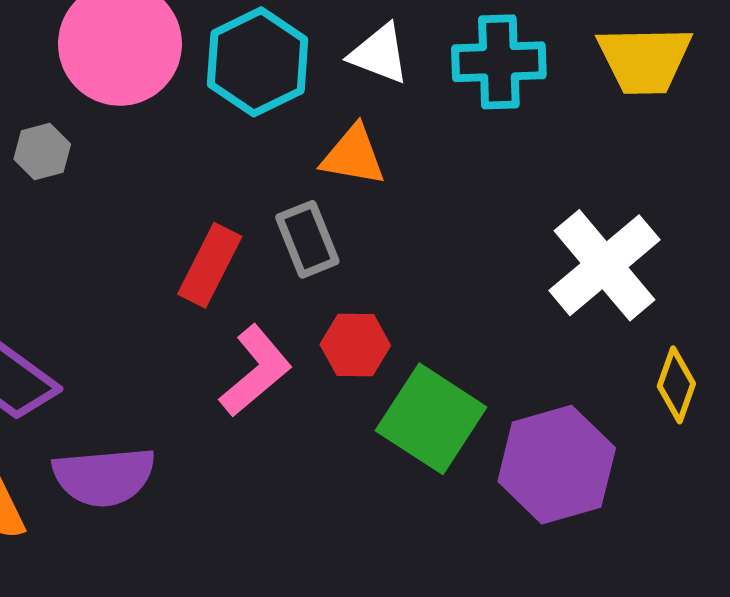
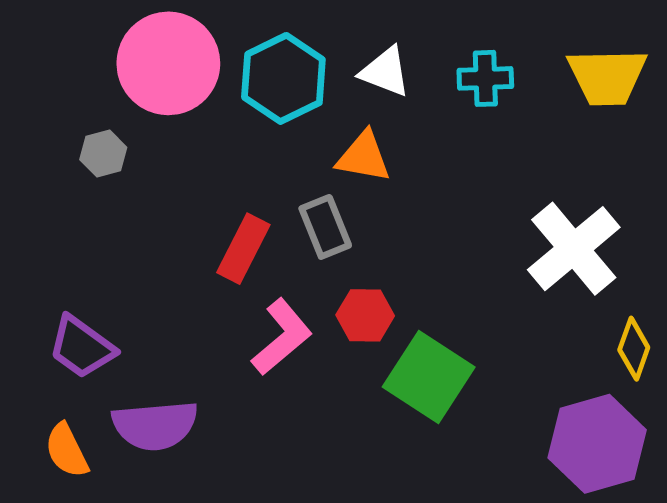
cyan cross: (499, 62) -> (485, 78), size x0.7
purple hexagon: (557, 465) -> (597, 444), moved

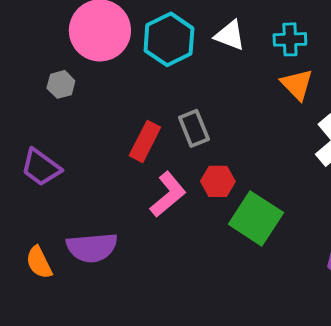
orange triangle: (364, 157) -> (297, 84), moved, turned 36
purple trapezoid: (82, 347) -> (41, 167), moved

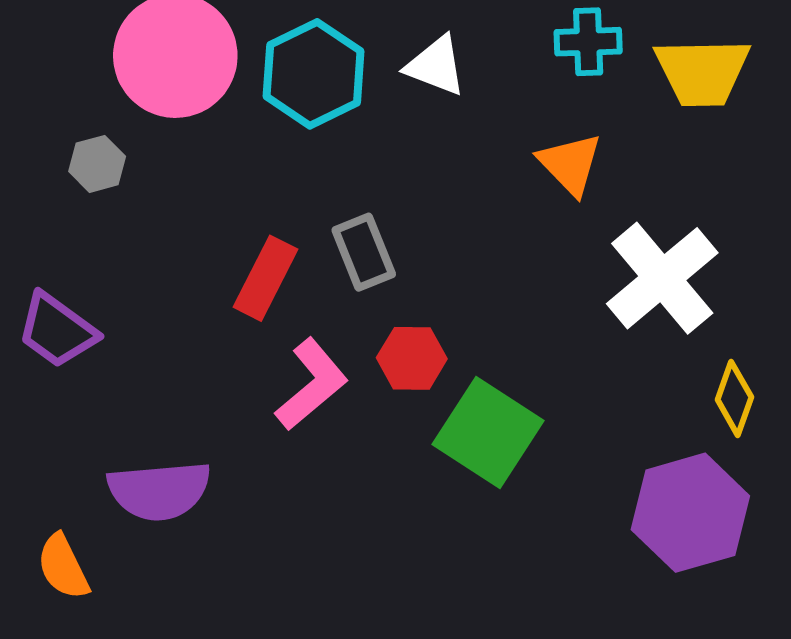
cyan cross: (290, 39) -> (588, 42), moved
orange semicircle: (39, 262) -> (63, 567), moved

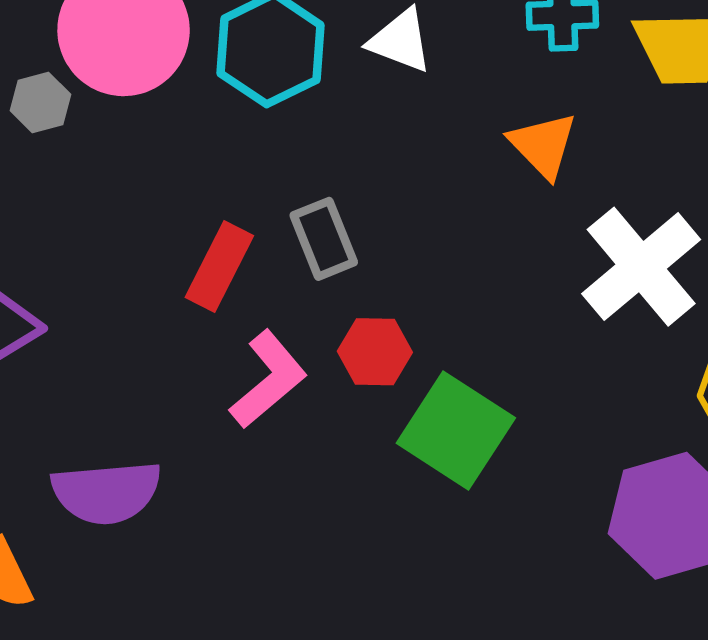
gray hexagon: (97, 164) -> (40, 102), moved

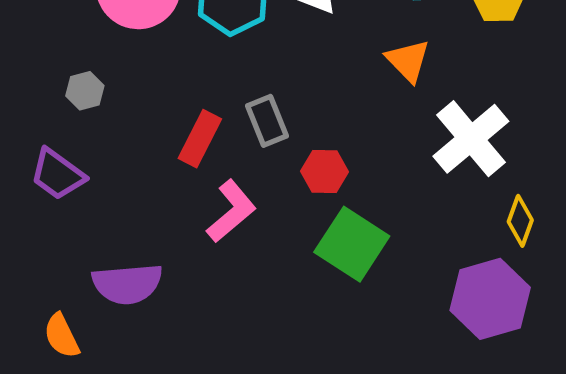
gray hexagon: (40, 102) -> (85, 91), moved
red hexagon: (375, 352) -> (324, 172), moved

